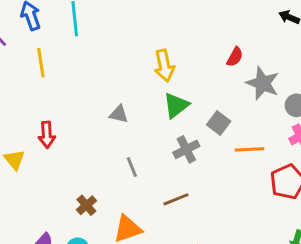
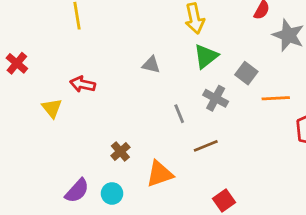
red arrow: (47, 135) -> (83, 84), turned 105
gray cross: (186, 149) -> (216, 98), turned -35
gray line: (132, 167) -> (179, 114), moved

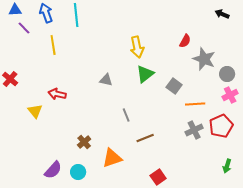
gray cross: (216, 98) -> (194, 130), moved, turned 36

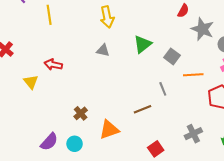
yellow arrow: (137, 47) -> (107, 17), moved
gray line: (126, 115) -> (163, 89), moved
gray cross: (194, 130) -> (193, 134), moved

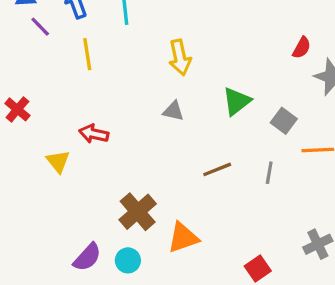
gray line: (163, 89) -> (269, 173), turned 32
brown line: (143, 109) -> (217, 169), moved
brown cross: (81, 113) -> (138, 212), size x1.6

